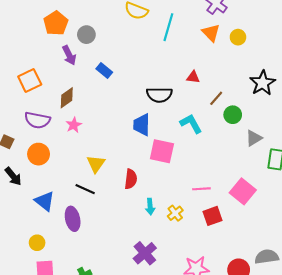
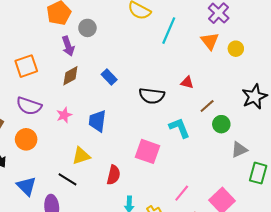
blue rectangle: (104, 71) -> (109, 77), moved
brown diamond: (67, 98) -> (70, 76), moved
blue trapezoid: (142, 125) -> (97, 121), moved
yellow triangle: (96, 164) -> (81, 156), turned 30
pink line: (201, 189) -> (182, 193), turned -54

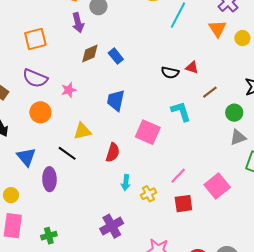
brown diamond: (70, 76) -> (90, 53), moved
black semicircle: (152, 96) -> (170, 73), moved, size x0.7
blue trapezoid: (97, 121) -> (116, 100), moved
green circle: (221, 124) -> (234, 113), moved
orange circle: (26, 139) -> (40, 112), moved

